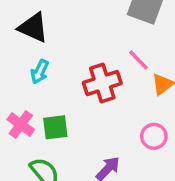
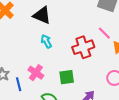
cyan arrow: (40, 72) -> (46, 41), turned 128
green square: (55, 127) -> (67, 77), moved

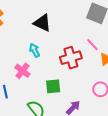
black triangle: (42, 15) -> (42, 23), moved
pink cross: (36, 73) -> (22, 71), moved

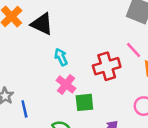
black triangle: (42, 23) -> (42, 24), moved
pink cross: (22, 71) -> (66, 84), moved

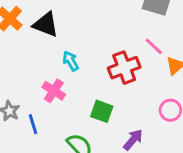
pink cross: (66, 84) -> (54, 91), moved
green square: (84, 102) -> (102, 111), turned 30

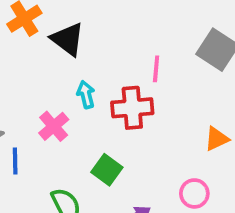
pink line: (154, 46) -> (156, 69), moved, turned 36
red cross: (124, 68) -> (132, 108), moved

